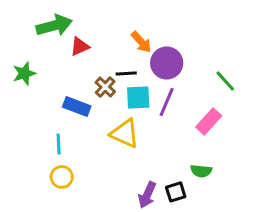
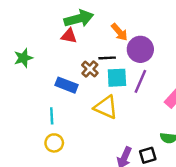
green arrow: (54, 25) -> (79, 19), moved
red triangle: (80, 46) -> (69, 36), turned 35

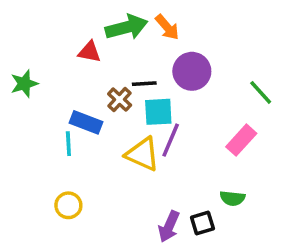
green arrow: (79, 19) -> (127, 27), moved
orange arrow: (119, 32) -> (167, 27), moved
purple line: (140, 81) -> (171, 140), moved
cyan line: (52, 116) -> (68, 144), moved

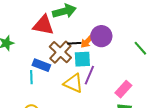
orange arrow: (167, 27) -> (87, 41), moved, turned 84
red triangle: (90, 52) -> (43, 25), size x1.6
brown cross: (120, 99) -> (60, 52), size x1.6
pink rectangle: (241, 140) -> (123, 89), moved

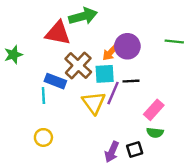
black line: (74, 43) -> (131, 81), moved
green line: (140, 48) -> (174, 41), moved, turned -42
yellow triangle: (73, 83) -> (94, 103), turned 30

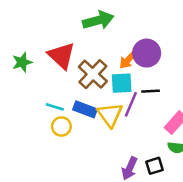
red triangle: (58, 33) -> (61, 56), moved, turned 32
blue rectangle: (55, 81) -> (85, 109), moved
cyan line: (43, 95) -> (55, 107), turned -70
yellow circle: (43, 137) -> (61, 126), moved

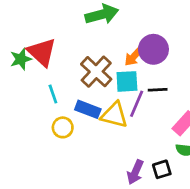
red triangle: (61, 56) -> (42, 52), moved
cyan line: (55, 107) -> (53, 94), moved, turned 54
yellow triangle: (110, 115) -> (114, 115), turned -40

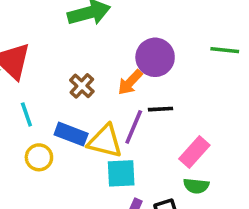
orange arrow: (134, 56) -> (130, 82), moved
brown cross: (96, 72) -> (82, 86), size x0.6
cyan square: (127, 81) -> (121, 173), moved

